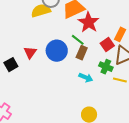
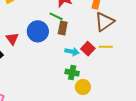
red square: (107, 45) -> (88, 49), moved
green cross: (106, 67) -> (72, 73), moved

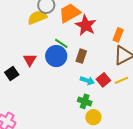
green line: (56, 16) -> (61, 43), moved
yellow line: (106, 47) -> (121, 80), turned -32

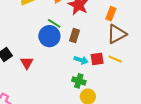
red triangle: (30, 60) -> (27, 63), moved
red square: (103, 80) -> (97, 59), turned 32
yellow line: (121, 80) -> (115, 59), turned 48

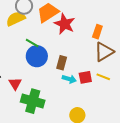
green line: (54, 23) -> (32, 43), moved
brown rectangle: (74, 36) -> (62, 63), moved
green cross: (79, 81) -> (33, 101), moved, size x1.6

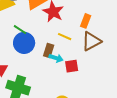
yellow line: (103, 77) -> (65, 37), moved
cyan arrow: (69, 79) -> (56, 58), moved

